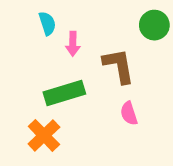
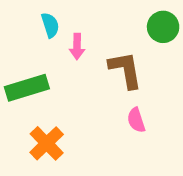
green rectangle: (64, 93) -> (27, 88), moved

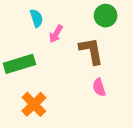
green circle: (163, 27) -> (106, 16), moved
pink arrow: (77, 47) -> (56, 34), turned 30

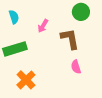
cyan semicircle: (36, 18) -> (14, 17), moved

